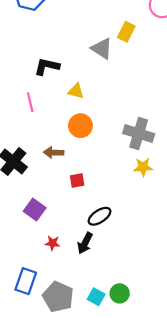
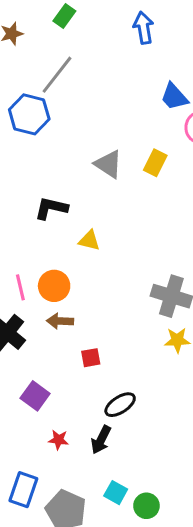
gray triangle: (102, 49) -> (108, 164), moved
pink line: (30, 102) -> (20, 287), moved
orange circle: (80, 126) -> (54, 286), moved
cyan square: (96, 297) -> (116, 493), moved

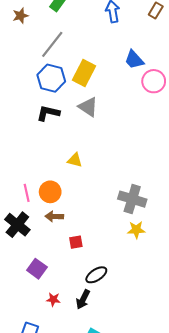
blue hexagon: (29, 114) -> (51, 78), moved
yellow rectangle: (155, 163) -> (84, 73), moved, size x1.4
black L-shape: (51, 208) -> (48, 113), moved

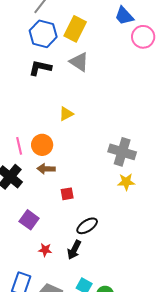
yellow triangle: (75, 160) -> (66, 114), turned -42

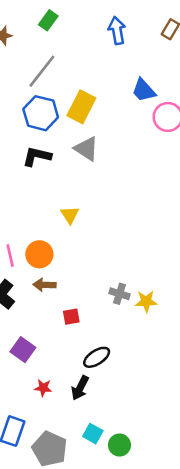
yellow triangle: (66, 114) -> (70, 215), turned -35
gray cross: (122, 152) -> (119, 294), moved, size x0.6

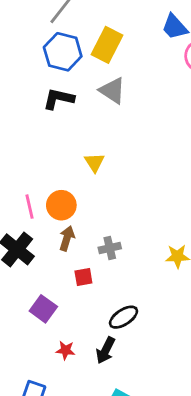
brown arrow: (44, 285) -> (67, 238), turned 105
gray cross: (119, 294) -> (110, 248), moved, turned -30
red square: (71, 317) -> (83, 277), moved

